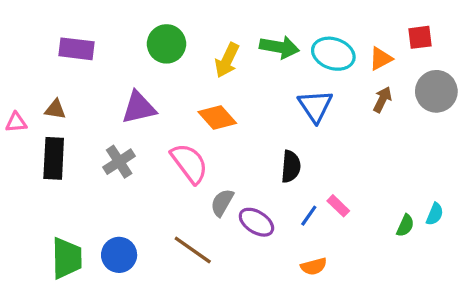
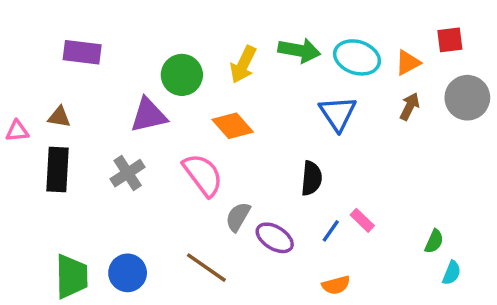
green circle: (166, 44) -> (182, 75), moved
cyan semicircle: (435, 214) -> (452, 273), moved

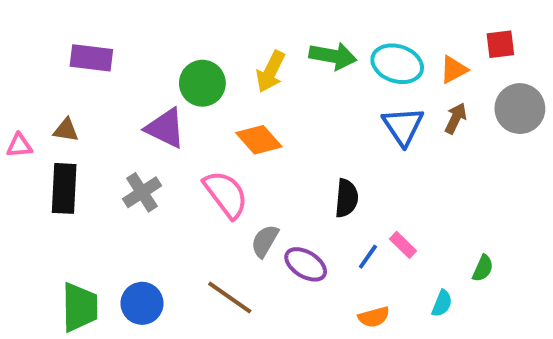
blue triangle: (338, 113) -> (403, 126), moved
purple triangle: (149, 115) -> (165, 128), turned 39
cyan semicircle: (452, 273) -> (442, 303), moved

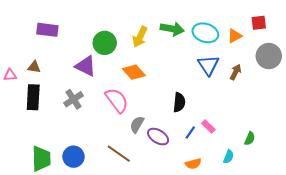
brown arrow: (456, 118) -> (236, 72), moved

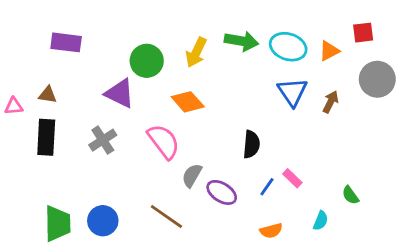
green semicircle: (250, 139) -> (350, 195), turned 120

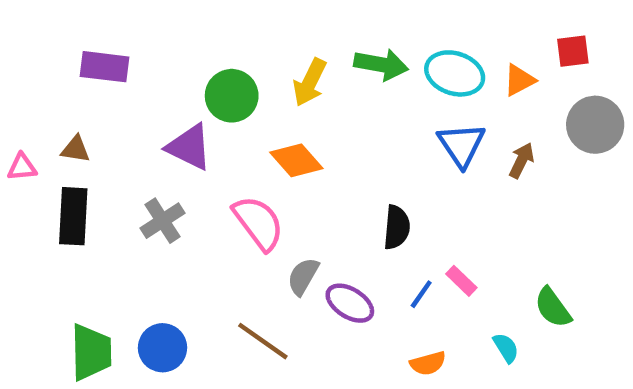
green semicircle: (350, 195) -> (553, 308), size x1.4
cyan semicircle: (321, 221) -> (506, 348), turned -54

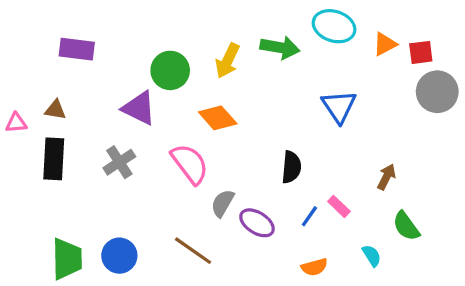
red square: (573, 51) -> (421, 52), moved
cyan ellipse: (455, 73) -> (334, 26), moved
orange triangle: (519, 80) -> (385, 44), moved
brown arrow: (522, 160) -> (386, 177), moved

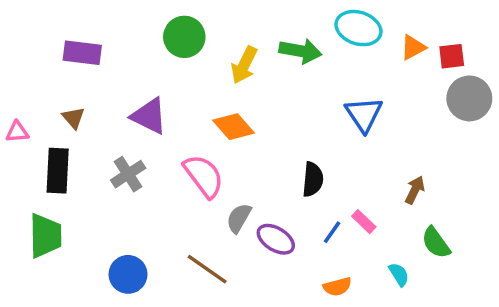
green circle: (170, 70) -> (184, 37), moved
brown triangle: (55, 110) -> (73, 118), moved, turned 40
green trapezoid: (67, 259) -> (45, 236), moved

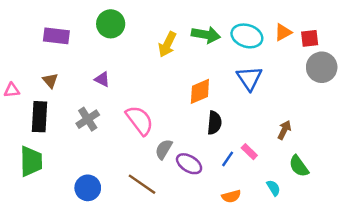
cyan ellipse: (358, 28) -> (247, 36), moved
green circle: (184, 37) -> (111, 24), moved
purple triangle: (149, 116) -> (102, 79), size x0.6
orange diamond: (234, 127) -> (200, 91), moved, turned -72

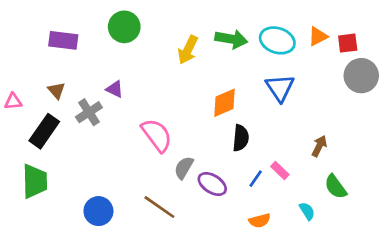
black rectangle: (39, 117) -> (44, 131), turned 32
gray cross: (88, 119) -> (89, 112), moved

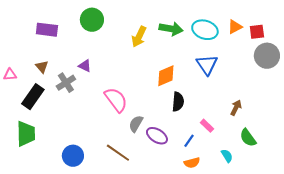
blue line: (256, 179) -> (189, 141), moved

